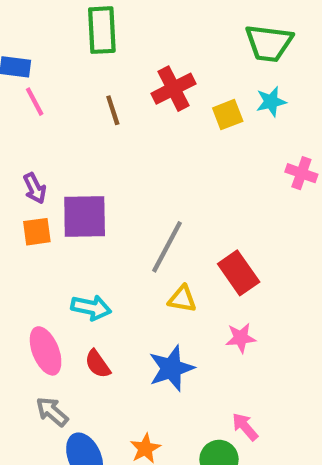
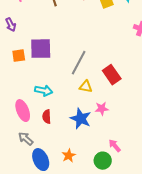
purple arrow: (35, 188) -> (11, 25), moved
pink star: (241, 338) -> (102, 109), moved
red semicircle: (98, 364) -> (47, 117), turned 32
blue star: (171, 368) -> (81, 119), turned -30

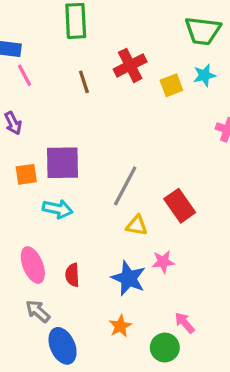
cyan arrow: (44, 91) -> (58, 209), moved
orange star: (69, 156) -> (120, 326), moved

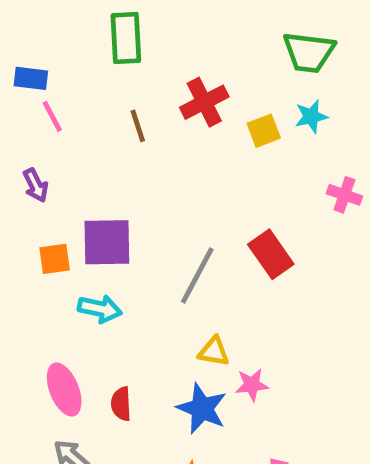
red rectangle: (180, 206) -> (271, 254), moved
yellow triangle: (137, 225) -> (214, 352), moved

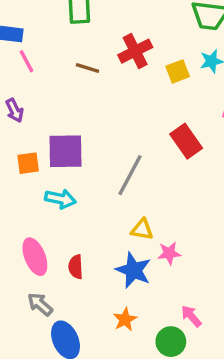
brown line: (138, 126) -> (88, 68), turned -55
red rectangle: (271, 254) -> (186, 141), moved

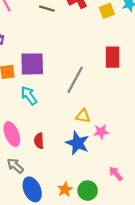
red rectangle: (186, 141) -> (112, 57), turned 35
cyan arrow: (60, 199) -> (29, 96), turned -138
orange star: (125, 319) -> (65, 189), moved
green circle: (171, 342) -> (88, 191), moved

